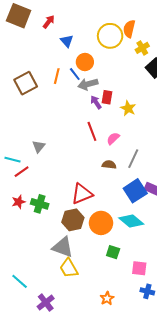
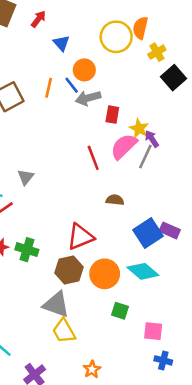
purple arrow: (96, 102) -> (152, 139), moved
pink semicircle: (113, 138) -> (124, 146), moved, size x1.6
gray line: (133, 159) -> (145, 157), moved
orange star: (107, 298) -> (92, 369), moved

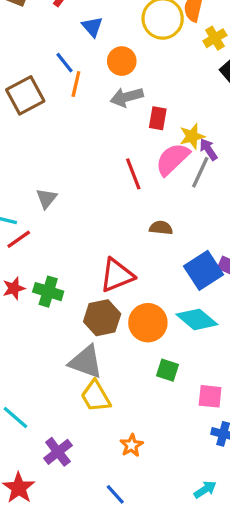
blue line: (72, 85) -> (65, 63), moved
yellow star: (139, 129) -> (192, 136), turned 30

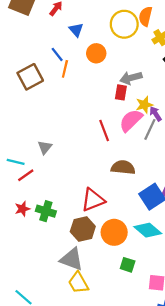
gray arrow: (127, 97) -> (131, 78), moved
brown semicircle: (161, 228) -> (123, 167), size x1.5

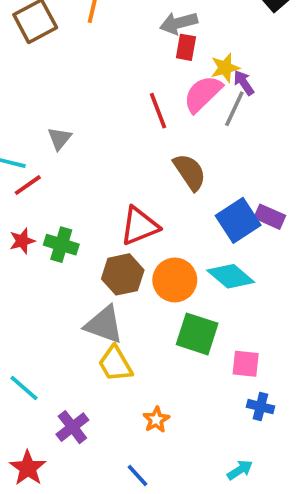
gray arrow: (131, 78) -> (179, 23), moved
brown semicircle: (123, 167) -> (190, 172), turned 50
green square: (128, 265) -> (197, 334), size x1.6

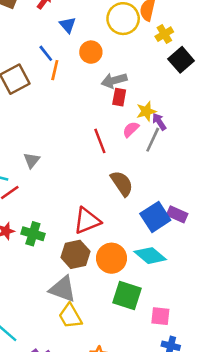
pink semicircle: (203, 94) -> (131, 129), size x0.6

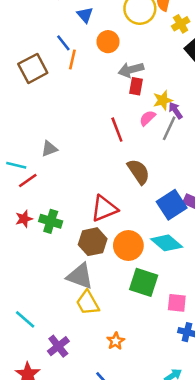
gray triangle: (32, 160) -> (49, 149), turned 30

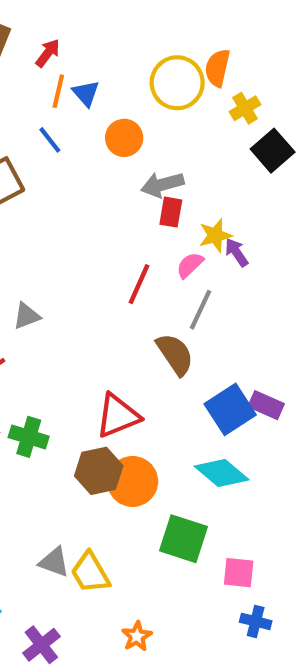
orange line: (72, 59) -> (58, 91), moved
gray line: (169, 128) -> (200, 310), moved
red line: (117, 130) -> (139, 284), turned 45
orange circle: (128, 246) -> (133, 481), moved
gray triangle: (80, 276) -> (54, 562), moved, size x0.7

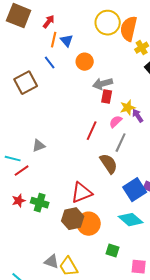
orange semicircle: (217, 68) -> (129, 29), size x1.4
yellow circle: (177, 83) -> (108, 23), moved
green square: (183, 539) -> (113, 251), size x0.6

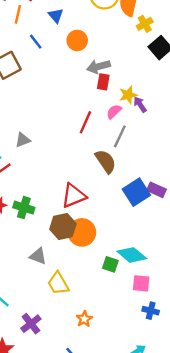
orange line: (54, 40) -> (18, 14), moved
cyan diamond: (131, 220) -> (132, 255), moved
gray triangle: (52, 262) -> (38, 256), moved

